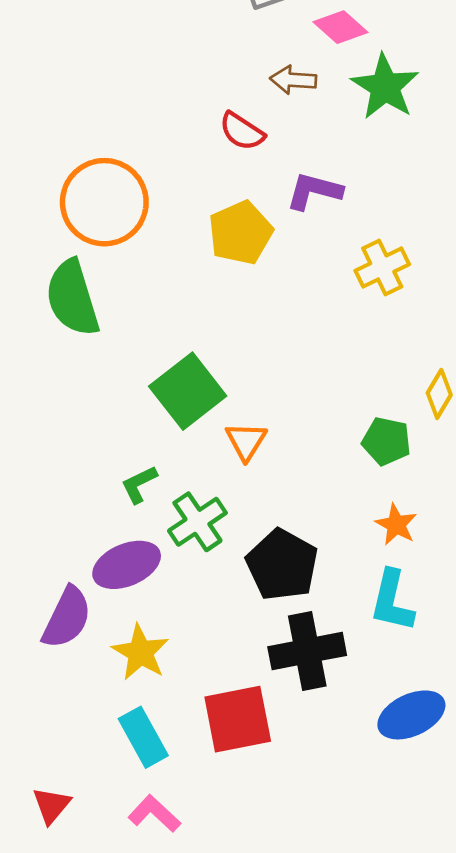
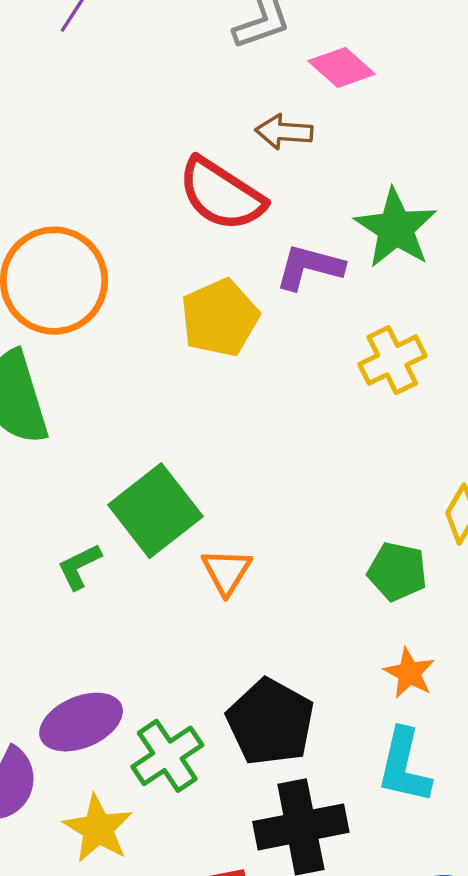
green star: (385, 87) -> (396, 228), moved
red semicircle: (242, 131) -> (221, 194), size x1.6
green L-shape: (139, 484) -> (79, 566), moved
green cross: (197, 522) -> (167, 756), moved

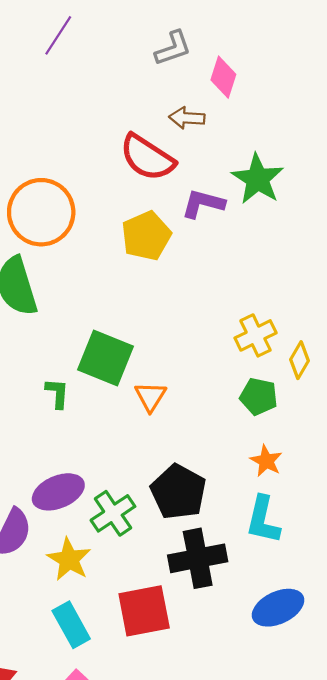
pink diamond: (342, 67) -> (223, 77), turned 66
yellow cross: (392, 360) -> (256, 335), moved
green square: (155, 511) -> (105, 358), turned -30
green L-shape: (79, 566) -> (57, 393), turned 120

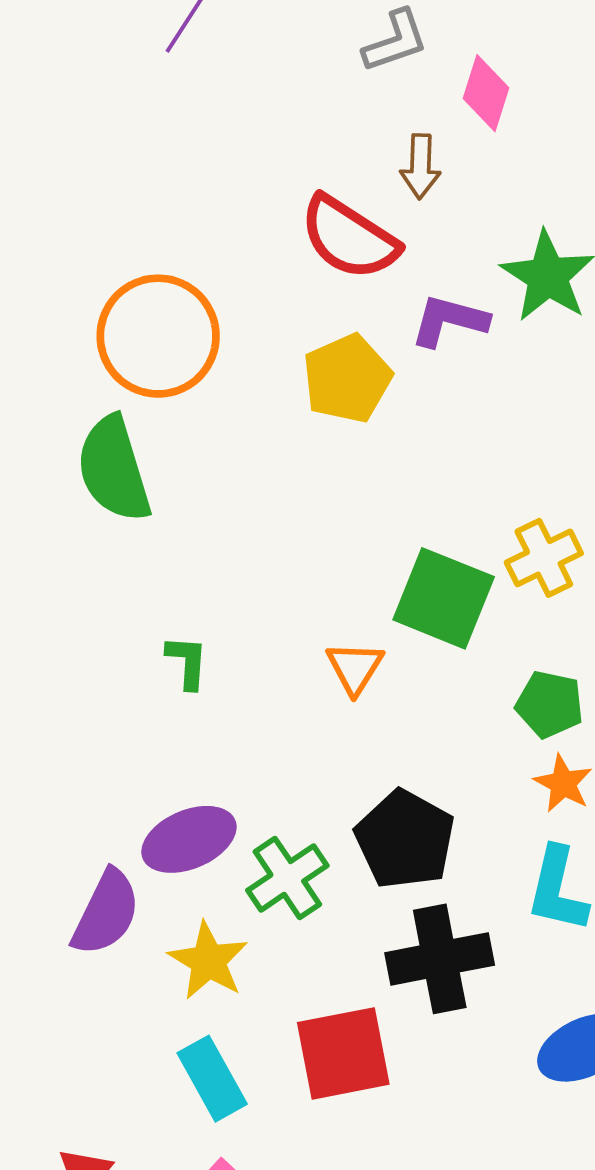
brown arrow: (187, 118) -> (420, 166), turned -92
green square: (105, 358) -> (444, 598), moved
green pentagon: (259, 397) -> (550, 704), moved

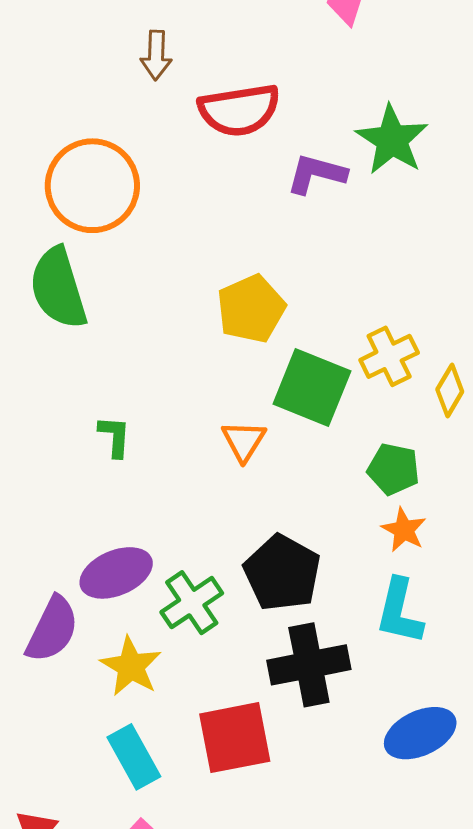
brown arrow: (420, 166) -> (156, 55), moved
red semicircle: (349, 238) -> (239, 110), turned -42
yellow pentagon: (347, 379) -> (251, 309), moved

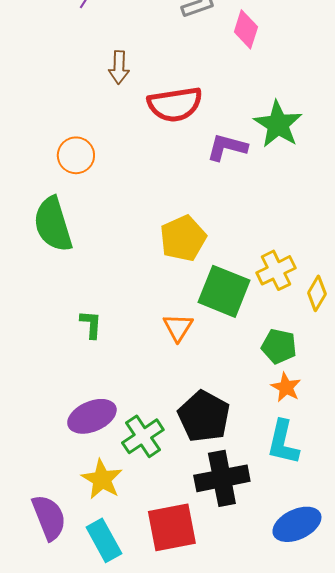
orange circle: (92, 186) -> (76, 155), size x0.6
purple semicircle: (52, 629) -> (49, 517), moved, turned -48

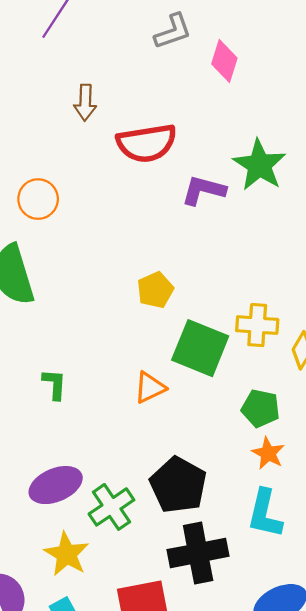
yellow pentagon: (183, 238) -> (155, 290), size x0.7
yellow cross: (276, 270) -> (257, 325), turned 30
orange triangle: (178, 327) -> (150, 388), turned 32

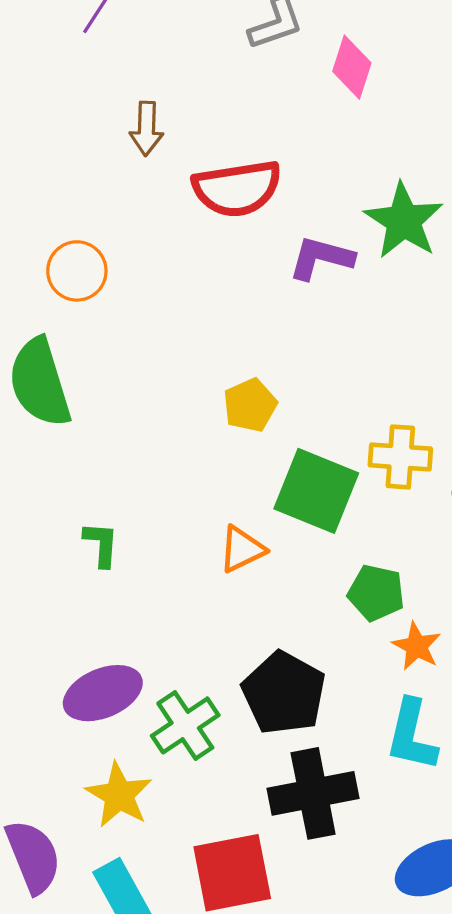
green pentagon: (261, 408) -> (376, 593), moved

